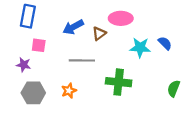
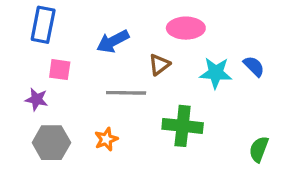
brown triangle: (99, 33) -> (159, 65), moved
green semicircle: (174, 89) -> (259, 149), moved

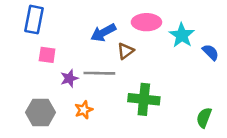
blue arrow: (113, 41) -> (103, 33), moved
blue semicircle: (254, 66) -> (211, 52), moved
cyan star: (216, 73) -> (182, 35), moved, turned 30
purple star: (36, 99) -> (69, 78), moved, turned -30

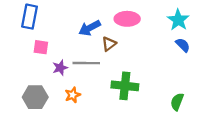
cyan star: (182, 35) -> (178, 20), moved

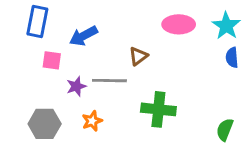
pink ellipse: (127, 19) -> (179, 24), moved
blue arrow: (90, 28) -> (83, 36), moved
blue semicircle: (183, 45) -> (232, 58), turned -140

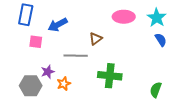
blue semicircle: (232, 58) -> (161, 40), turned 152
purple star: (76, 86) -> (48, 72), moved

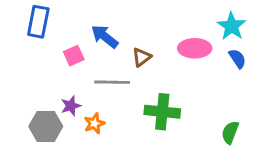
pink ellipse: (124, 17) -> (195, 48), moved
blue arrow: (58, 25) -> (105, 36), moved, turned 66
pink square: (36, 42) -> (74, 56), moved, turned -32

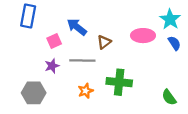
purple star: (71, 106) -> (52, 66), moved
orange star: (94, 124) -> (86, 91), moved
green semicircle: (230, 132) -> (169, 97), turned -56

